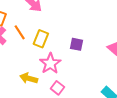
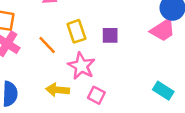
orange line: (20, 32) -> (47, 45), moved
yellow rectangle: (41, 39) -> (76, 31), moved, turned -30

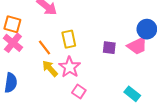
purple square: (110, 35) -> (109, 48), moved
yellow arrow: (58, 90) -> (50, 69), moved, turned 36

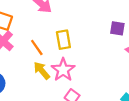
purple square: (109, 48) -> (117, 28), moved

